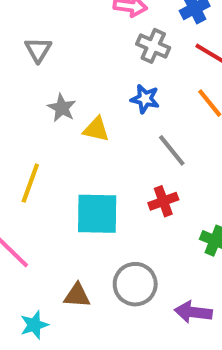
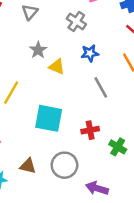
gray cross: (153, 46) -> (76, 21), moved
blue star: (145, 99) -> (90, 53), turned -30
red cross: (163, 201) -> (90, 130), moved

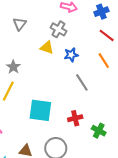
gray star: (38, 50) -> (13, 67), moved
yellow triangle: (57, 67) -> (47, 48), moved

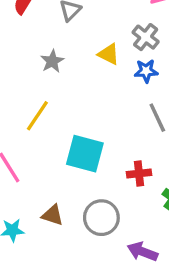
gray cross: (58, 29) -> (146, 37), moved
gray star: (13, 67) -> (52, 61), moved

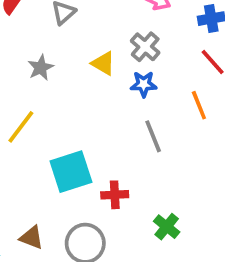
cyan square: (85, 154) -> (71, 172), turned -36
red cross: (139, 173) -> (115, 195), moved

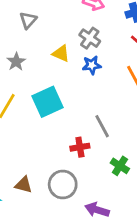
gray line: (153, 136) -> (102, 126), moved
cyan square: (71, 172) -> (47, 102), moved

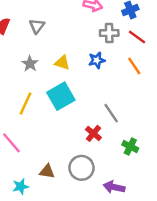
gray cross: (90, 38) -> (109, 33), moved, turned -30
yellow triangle: (61, 53) -> (62, 63), moved
red cross: (80, 147) -> (93, 133), turned -35

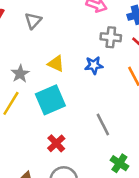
gray star: (30, 64) -> (20, 74), moved
red cross: (93, 133) -> (56, 143), moved

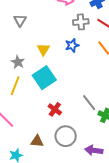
yellow triangle: (56, 64) -> (43, 49), turned 48
gray line: (103, 125) -> (89, 103), moved

